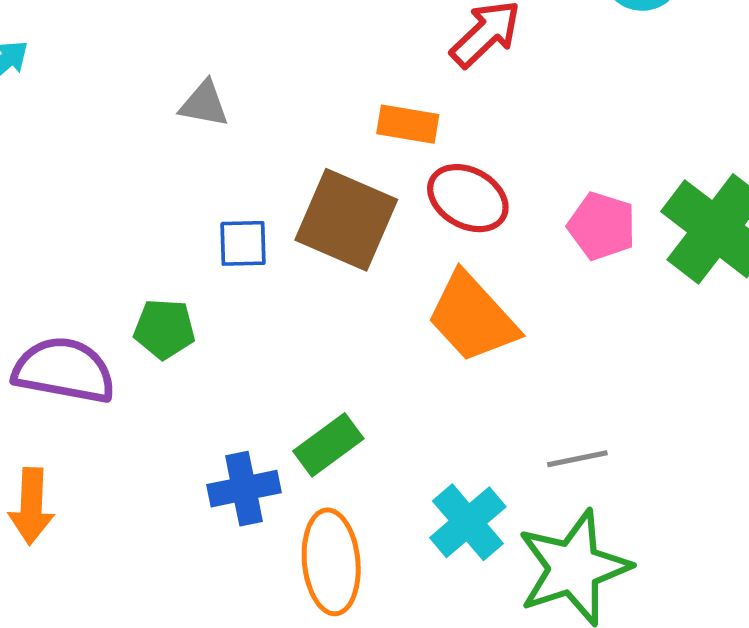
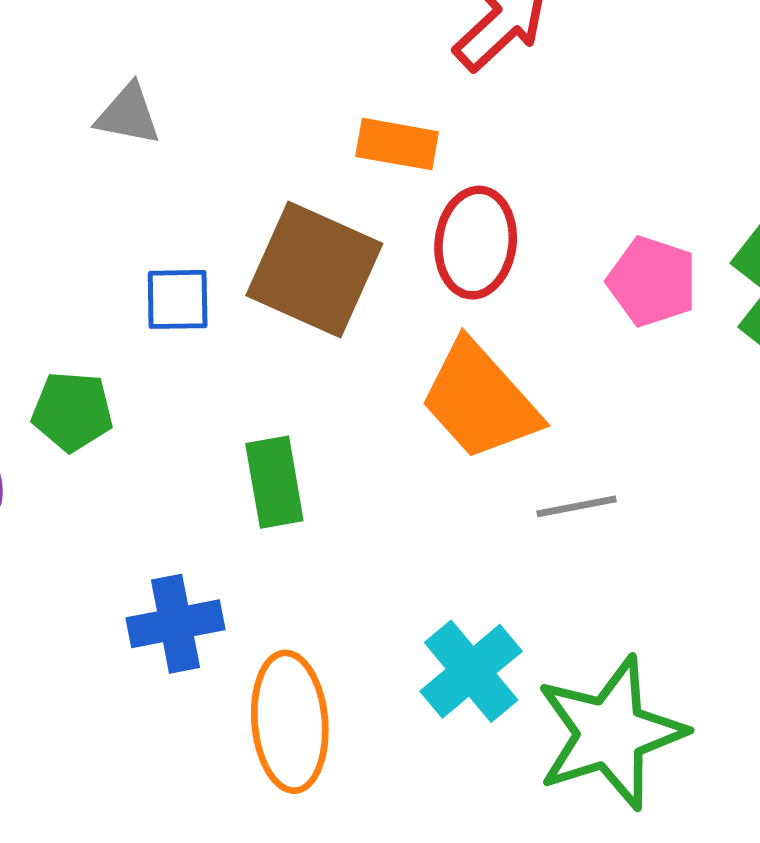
red ellipse: (468, 198) -> (476, 243), turned 68
green rectangle: (328, 445) -> (274, 482), moved, turned -64
gray line: (577, 459) -> (577, 506), moved

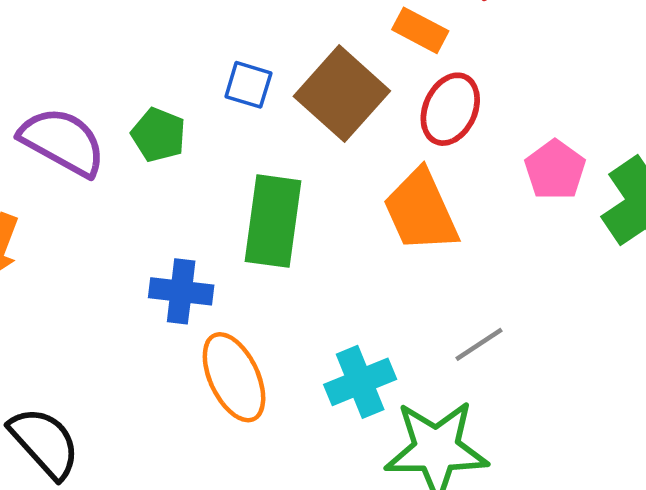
green rectangle: (274, 482) -> (273, 221), size x1.5
gray line: (577, 506) -> (479, 344), moved, turned -40
orange ellipse: (290, 722) -> (234, 377), turned -38

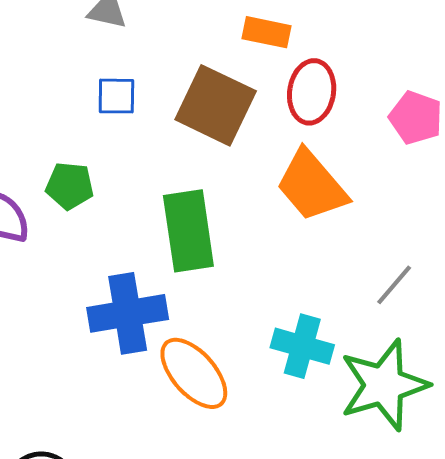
blue square: (248, 85) -> (116, 96), moved
blue cross: (181, 291) -> (128, 313), size x1.4
cyan cross: (360, 382) -> (302, 346), turned -36

